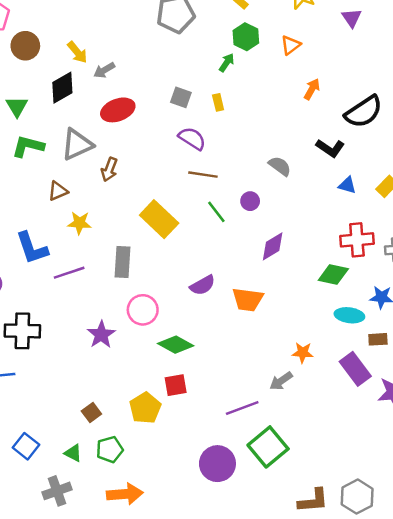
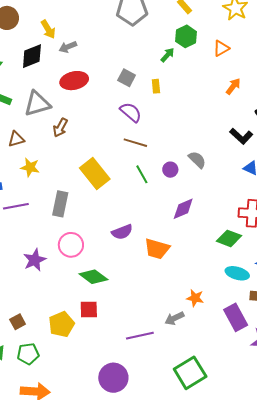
gray semicircle: (280, 166) -> (197, 160), moved
green square: (268, 447) -> (190, 373), moved

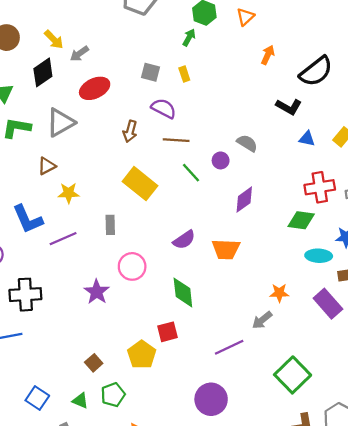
brown arrow: (60, 128) -> (130, 131), moved
gray rectangle: (60, 204) -> (110, 225), size x0.7
green diamond: (93, 277) -> (183, 293), moved, turned 60

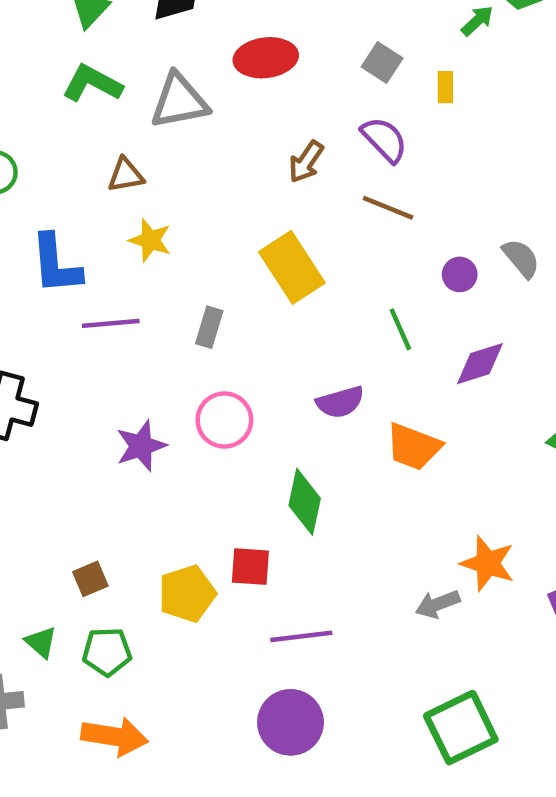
green line: (191, 173) -> (400, 329), moved
orange star: (279, 293) -> (488, 563), size x1.4
purple line: (229, 347) -> (301, 636), moved

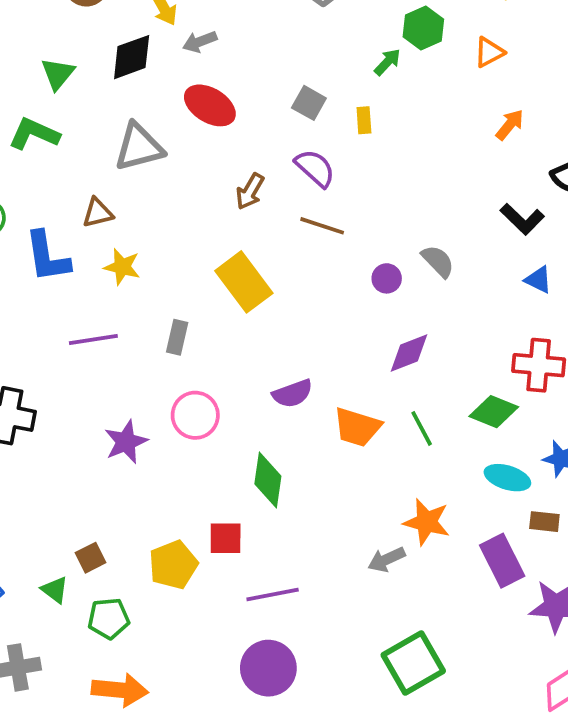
red ellipse: (266, 58) -> (210, 105), turned 42
green L-shape: (92, 83) -> (34, 134), moved
blue L-shape: (56, 264) -> (47, 257), moved
green line: (400, 329) -> (422, 428), moved
green triangle: (41, 642) -> (55, 590), moved

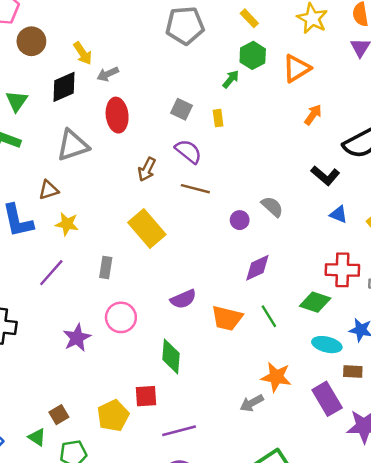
orange triangle: (489, 52) -> (297, 68), size x1.4
red ellipse: (210, 105) -> (117, 115), turned 56
purple line: (93, 340) -> (51, 273), turned -36

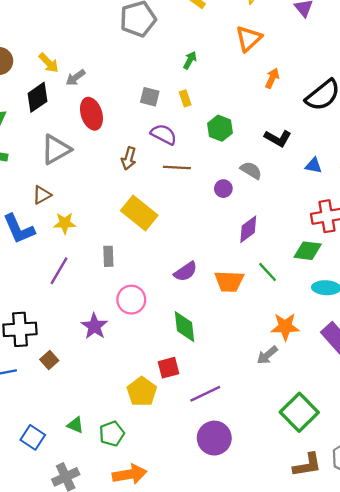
green hexagon: (253, 55) -> (220, 128), moved
black L-shape: (325, 176) -> (278, 138), moved
brown square: (59, 415) -> (49, 360), moved

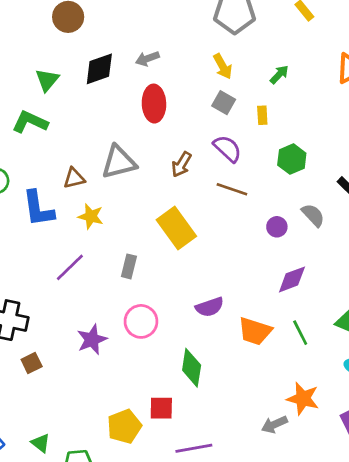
yellow arrow: (49, 63) -> (223, 66), moved
gray triangle: (56, 150) -> (119, 162), moved

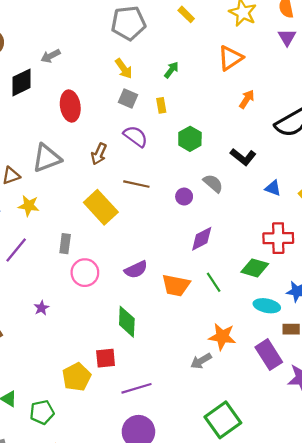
gray arrow: (147, 59) -> (51, 56), moved
brown line: (232, 189) -> (136, 184), moved
pink circle: (141, 321) -> (85, 273), moved
purple star: (92, 340) -> (41, 308), size x0.6

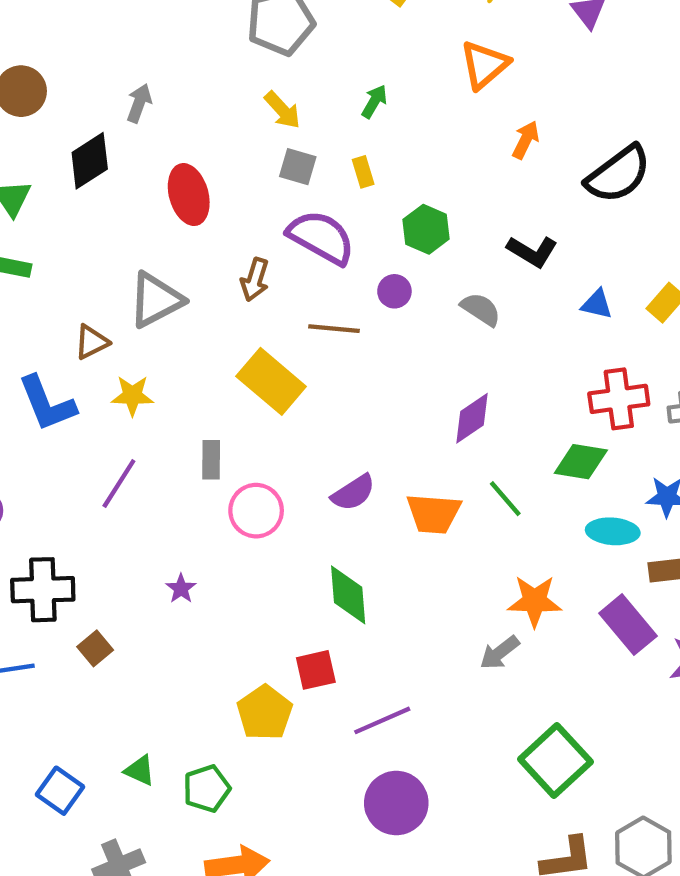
gray arrow: (51, 56) -> (139, 103), turned 144
purple semicircle: (136, 136) -> (321, 237), size x1.4
purple circle: (184, 197) -> (394, 291), moved

